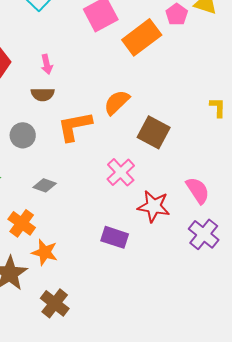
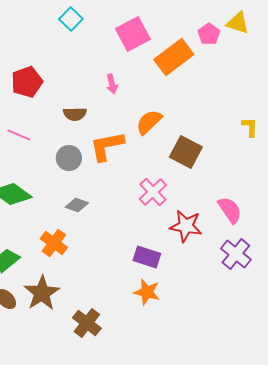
pink arrow: (47, 64) -> (112, 84), moved
gray circle: (23, 135) -> (69, 158), moved
orange star: (45, 252) -> (147, 292), moved

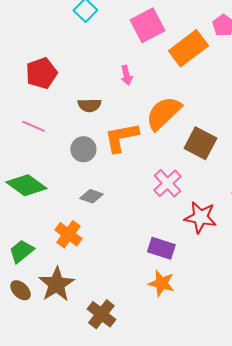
orange semicircle: (149, 122) -> (163, 113), size x1.4

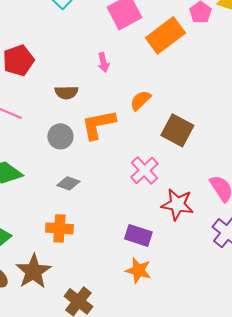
orange semicircle: (163, 113) -> (140, 100), size x0.6
orange cross: (68, 234) -> (59, 228), moved, turned -32

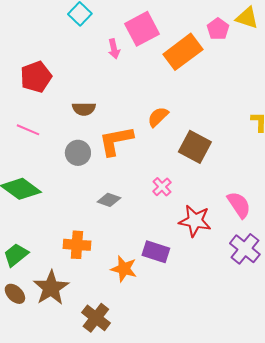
pink arrow: (103, 62) -> (114, 49), moved
pink cross: (144, 170) -> (162, 187), size x0.7
gray diamond: (68, 183) -> (109, 200), moved
orange star: (138, 270) -> (124, 269), moved

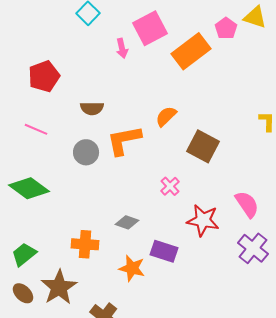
gray diamond: (109, 200) -> (127, 222), moved

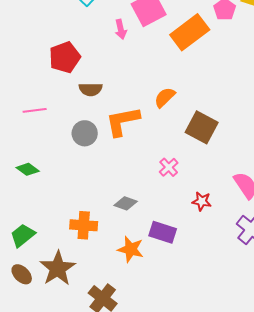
red pentagon: (44, 76) -> (65, 57), moved
pink line: (36, 129) -> (35, 110), turned -30
green diamond: (29, 188) -> (28, 169), size x0.6
red star: (203, 220) -> (202, 201), size x0.6

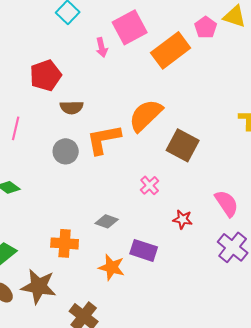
orange semicircle: (165, 97) -> (146, 115), size x1.6
pink line: (35, 110) -> (16, 128), turned -70
brown star: (58, 268) -> (39, 286), turned -30

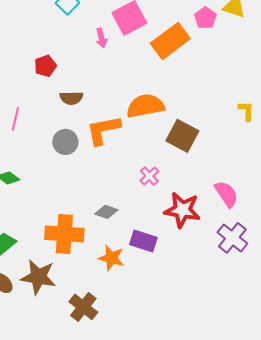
red pentagon: (46, 75) -> (45, 66), size x0.7
orange semicircle: (146, 115) -> (145, 106), turned 33
red star: (183, 219) -> (182, 210), size x1.8
orange cross: (65, 243) -> (64, 234), size x1.4

